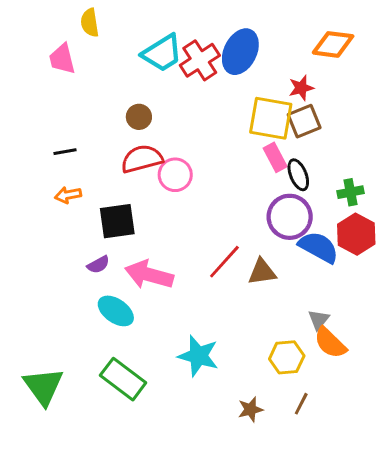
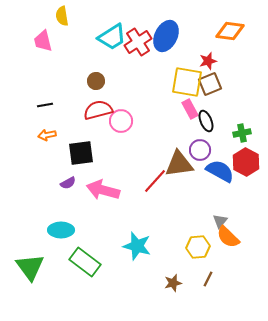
purple circle: (290, 217) -> (200, 150), size x0.7
brown triangle: (262, 272) -> (179, 164), moved, size x1.4
cyan ellipse: (116, 311) -> (61, 230), moved, turned -35

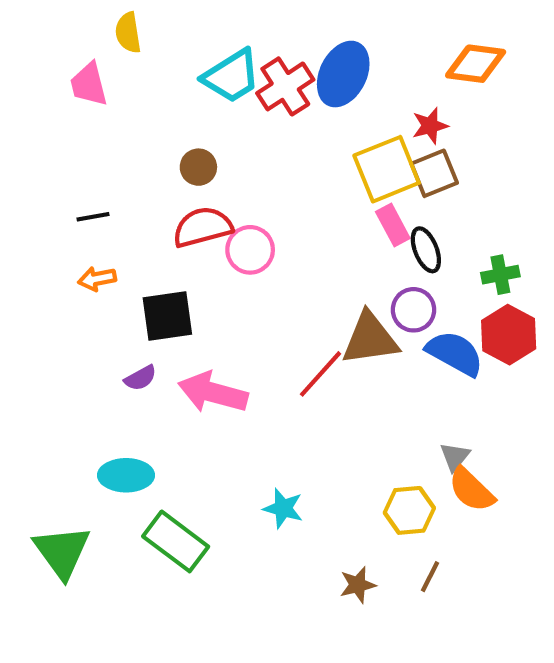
yellow square: (187, 82) -> (387, 169), turned -32
cyan star: (137, 246) -> (283, 508), size x0.7

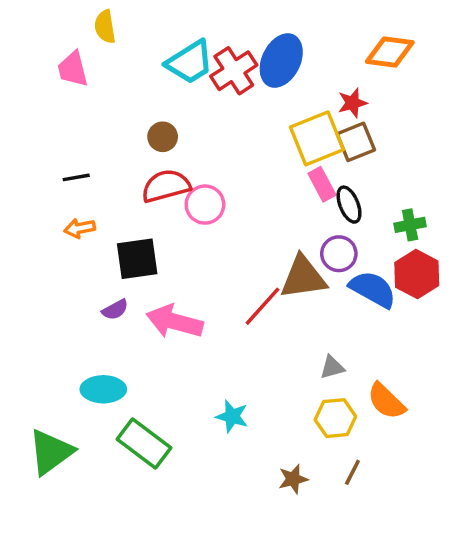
gray triangle: (455, 457) -> (332, 367), moved, turned 36
green triangle: (62, 552) -> (51, 452), turned 30

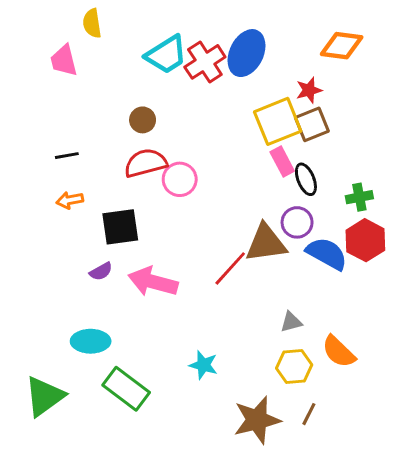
brown star: (293, 479) -> (257, 420), size x1.8

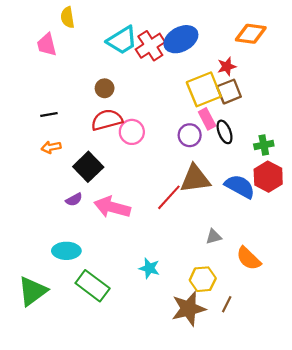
blue ellipse: (247, 53) -> (181, 39), turned 36
purple circle: (297, 222) -> (190, 135), moved
black square: (120, 227) -> (88, 167), turned -36
yellow hexagon: (294, 366) -> (203, 279), moved

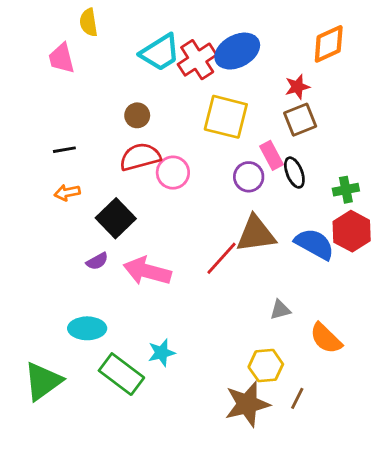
orange diamond: (251, 34) -> (329, 44), turned -32
yellow square: (204, 89) -> (226, 117), moved, turned 36
cyan star: (149, 268) -> (161, 353), moved, turned -30

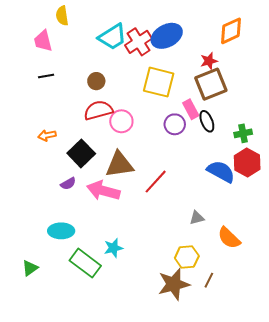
brown square: (300, 120) -> (211, 84), size x1.4
black line: (64, 150) -> (46, 76), moved
brown triangle: (256, 234) -> (119, 165), moved
green triangle: (43, 381) -> (30, 268), size x0.6

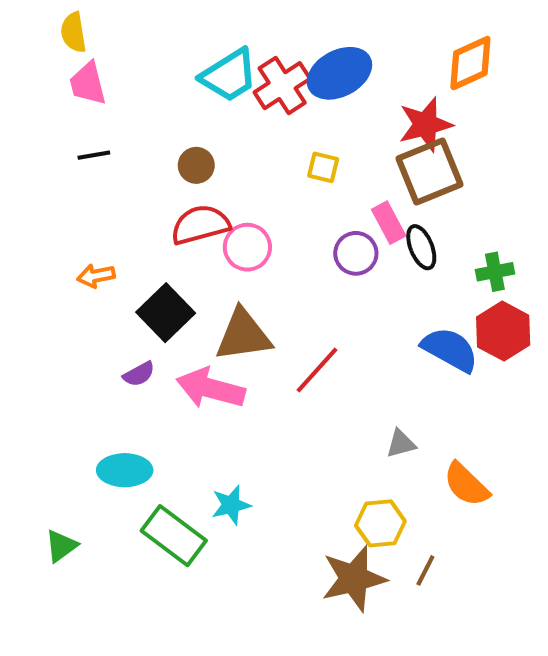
yellow semicircle: (62, 16) -> (74, 32), moved
red star: (209, 61) -> (425, 124), size x1.5
yellow square: (159, 82) -> (323, 167), size x0.5

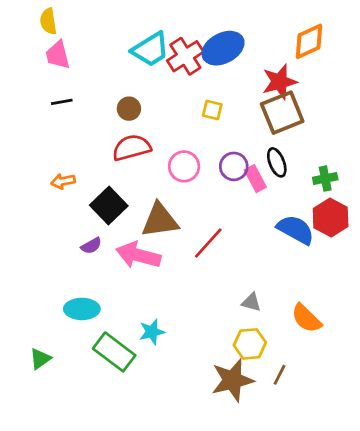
pink rectangle: (389, 223) -> (255, 179), moved
pink circle: (247, 247) -> (184, 166), moved
gray triangle: (401, 444) -> (251, 302), moved, turned 30

